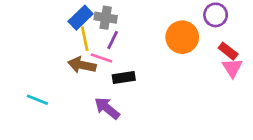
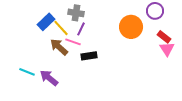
blue rectangle: (81, 18) -> (46, 22), moved
yellow line: (85, 39) -> (61, 28), turned -30
brown arrow: (82, 65) -> (59, 47), turned 30
purple arrow: (107, 108) -> (49, 78), moved

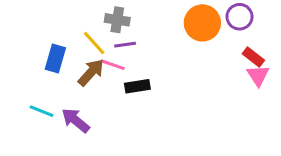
blue rectangle: (46, 22) -> (55, 59), moved, turned -30
orange circle: (131, 27) -> (202, 23), moved
purple line: (81, 29) -> (125, 45), turned 56
brown arrow: (59, 47) -> (91, 72), turned 90

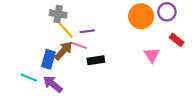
gray cross: (117, 20) -> (58, 14), moved
blue rectangle: (55, 59) -> (48, 59), moved
pink triangle: (258, 76) -> (152, 55), moved

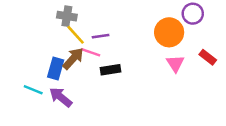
orange circle: (141, 16) -> (169, 32), moved
red rectangle: (177, 40) -> (208, 57), moved

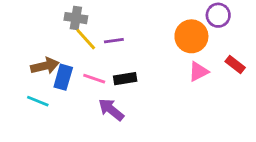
pink line: (91, 52) -> (94, 79), moved
brown arrow: (73, 59) -> (45, 66), moved, turned 35
pink triangle: (175, 63) -> (198, 72), turned 36
purple arrow: (61, 97) -> (111, 110), moved

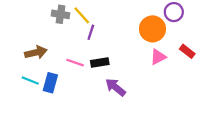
yellow line: (86, 39) -> (82, 15), moved
purple line: (114, 41) -> (91, 32), turned -64
blue rectangle: (63, 77) -> (50, 83), moved
purple arrow: (111, 110) -> (115, 87), moved

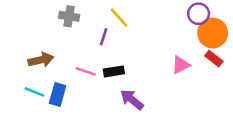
yellow line: (82, 15) -> (119, 18), moved
orange circle: (152, 29) -> (213, 33), moved

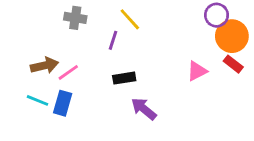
pink line: (86, 71) -> (68, 72), moved, turned -54

